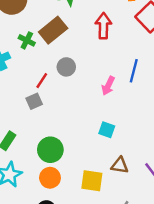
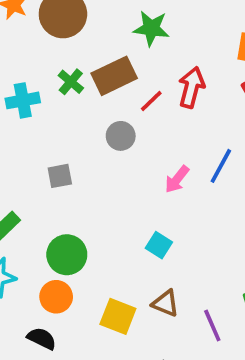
red line: (42, 81) -> (151, 101), moved

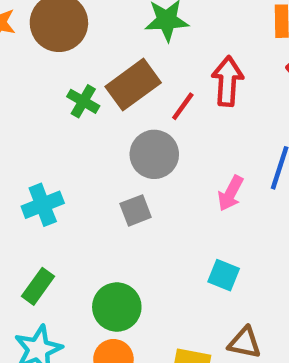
cyan cross: (23, 100) -> (43, 205), moved
gray circle: (121, 136) -> (154, 154), size x1.4
gray square: (60, 176) -> (136, 210), moved

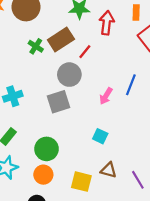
red arrow: (227, 81) -> (107, 23), moved
gray square: (136, 210) -> (59, 102), size x1.5

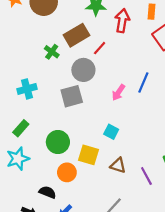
green cross: (36, 46) -> (52, 52), moved
orange circle: (43, 175) -> (67, 172), moved
yellow square: (81, 182) -> (89, 155), moved

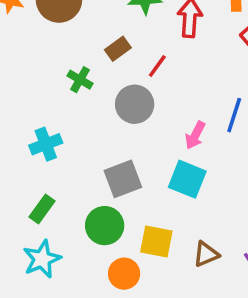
brown rectangle: (77, 35) -> (118, 49), size x0.6
gray square: (72, 96) -> (123, 179), moved
cyan square: (111, 132) -> (187, 179), moved, size x1.5
brown triangle: (118, 165) -> (206, 254), turned -35

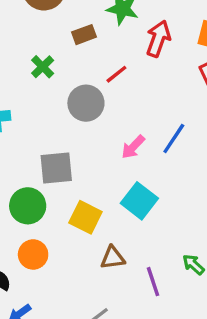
brown rectangle: (118, 49) -> (84, 35), moved
cyan square: (187, 179) -> (139, 201), moved
yellow square: (156, 242) -> (85, 217), moved

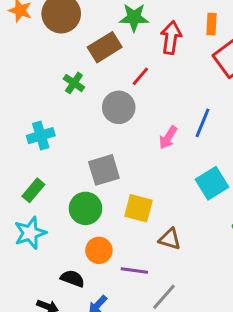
brown rectangle: (84, 35) -> (105, 47), size x1.5
cyan square: (139, 201) -> (212, 183), moved, turned 32
brown triangle: (113, 258) -> (170, 239), turned 35
purple line: (153, 282) -> (134, 270), moved, turned -52

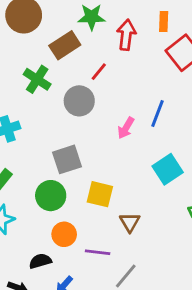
green cross: (74, 83) -> (37, 79), size x1.4
brown triangle: (170, 239) -> (130, 222), turned 45
black semicircle: (73, 279) -> (40, 261), turned -35

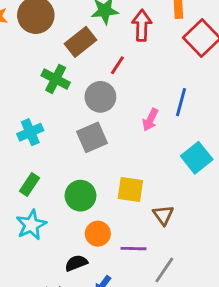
gray square: (67, 159) -> (92, 137), moved

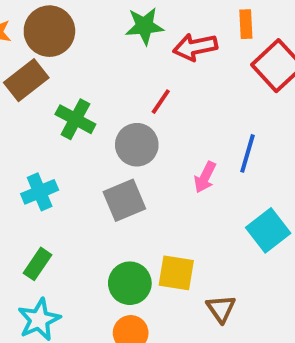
red arrow: (142, 25) -> (195, 47), turned -104
brown rectangle: (80, 42) -> (26, 80), moved
green circle: (81, 196) -> (130, 283), moved

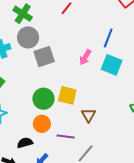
gray circle: (137, 145) -> (28, 37), moved
pink arrow: (205, 177) -> (85, 57), moved
cyan square: (268, 230) -> (112, 65), moved, turned -35

